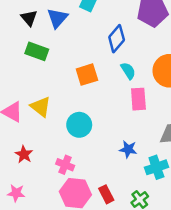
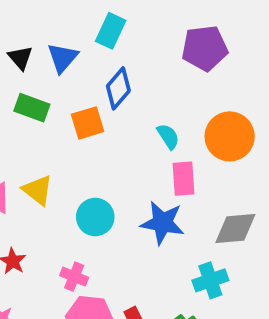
blue diamond: (117, 39) -> (118, 88), moved
orange square: (87, 75) -> (88, 123), moved
blue star: (128, 149) -> (162, 223), moved, size x1.6

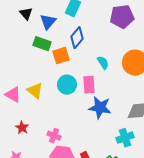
black triangle: (20, 58) -> (26, 14), moved
green rectangle: (32, 108) -> (42, 44), moved
pink rectangle: (184, 179) -> (89, 85), moved
cyan circle: (95, 217) -> (67, 85), moved

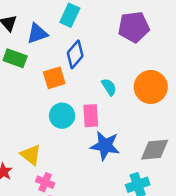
blue triangle: (48, 22) -> (37, 34), turned 30
green rectangle: (42, 44) -> (15, 58), moved
yellow triangle: (35, 91) -> (31, 155), moved

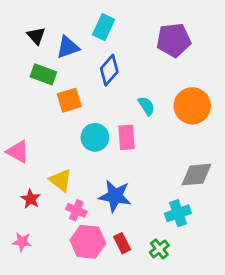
orange square: (54, 78) -> (69, 100), moved
blue star: (105, 146) -> (115, 196), moved

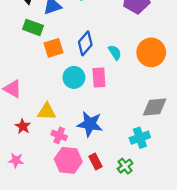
blue diamond: (109, 70) -> (85, 43), moved
yellow triangle: (61, 180) -> (47, 112), turned -36

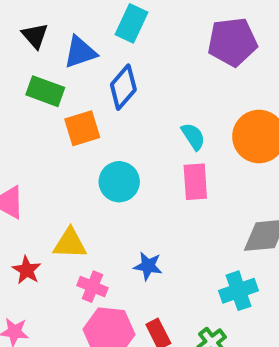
blue diamond: (85, 43) -> (123, 87), moved
pink rectangle: (99, 77) -> (195, 182), moved
blue star: (90, 124) -> (148, 266), size x0.6

